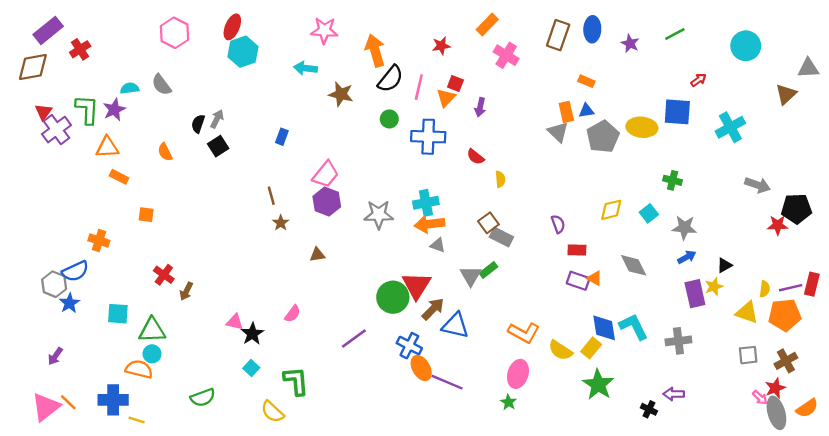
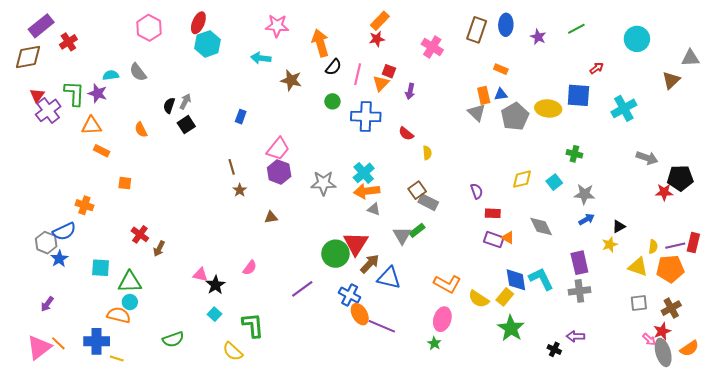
orange rectangle: (487, 25) -> (380, 21), moved
black semicircle: (390, 79) -> (333, 67), size x0.7
purple star: (114, 110) -> (98, 93), turned -30
cyan cross: (426, 203) -> (364, 173), turned -30
purple rectangle: (695, 294) -> (579, 263), moved

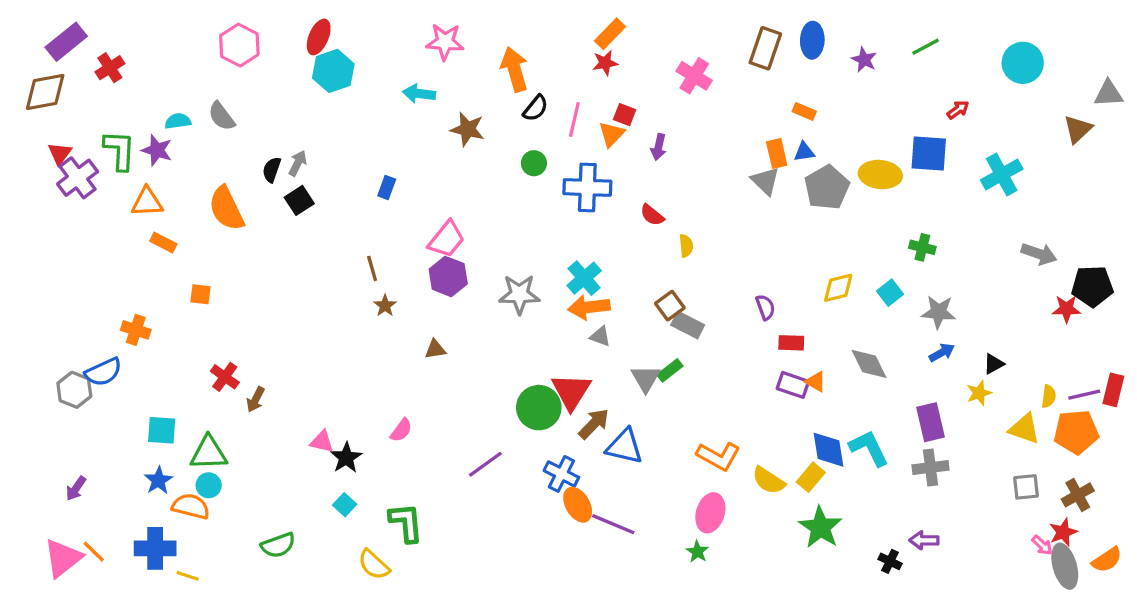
orange semicircle: (141, 130) -> (226, 209), size x1.8
blue star: (59, 259) -> (158, 480), moved

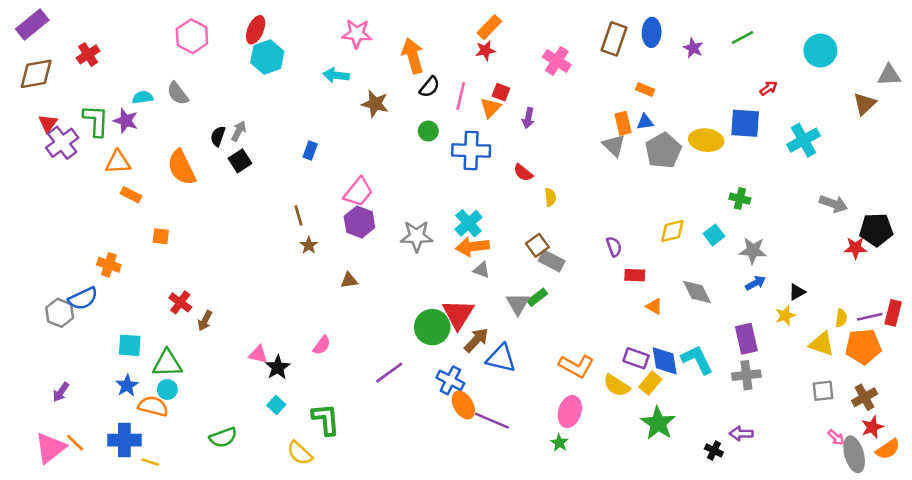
purple rectangle: (66, 42) -> (32, 25), moved
purple rectangle: (793, 385) -> (636, 358), moved
red star: (1063, 532) -> (872, 427), moved

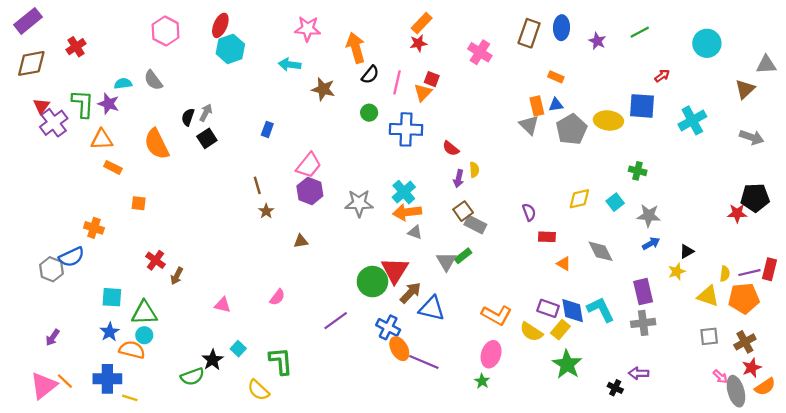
purple arrow: (528, 118) -> (459, 179), moved
gray arrow: (833, 204) -> (752, 137), moved
black star: (278, 367) -> (213, 360), moved

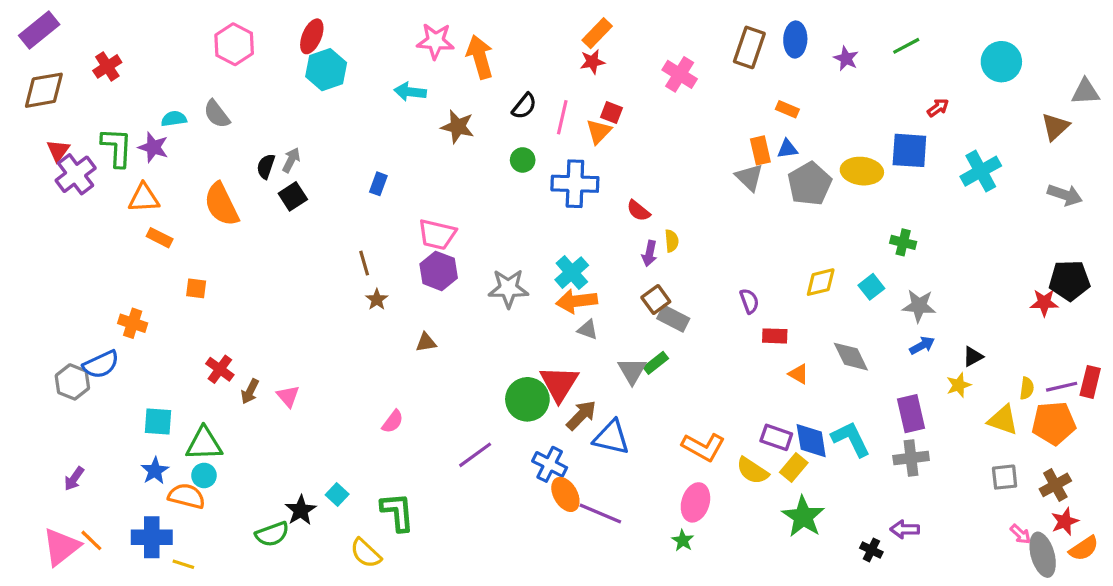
orange arrow: (356, 48) -> (480, 57), moved
pink trapezoid: (309, 165) -> (437, 234), turned 64
pink triangle: (223, 305) -> (288, 396), moved, turned 36

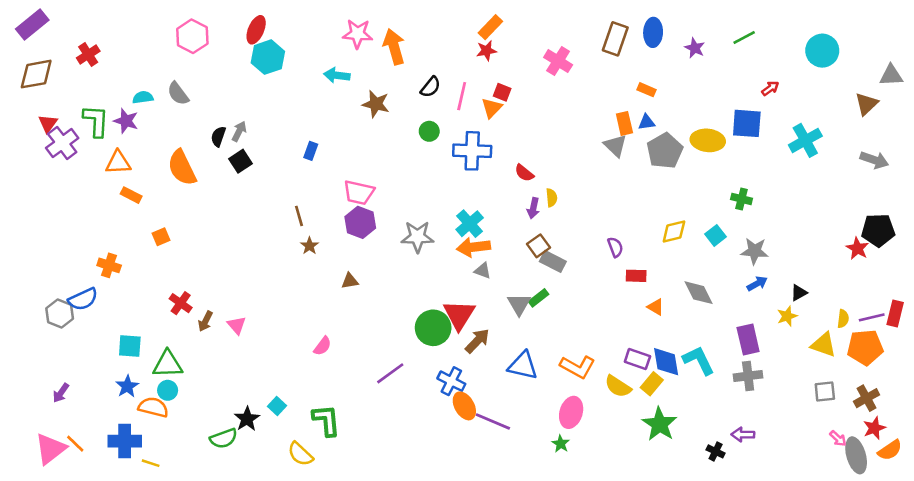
orange square: (196, 288) -> (161, 237), turned -30
red star: (1044, 303) -> (857, 248), turned 30
blue triangle: (611, 437) -> (523, 366), moved

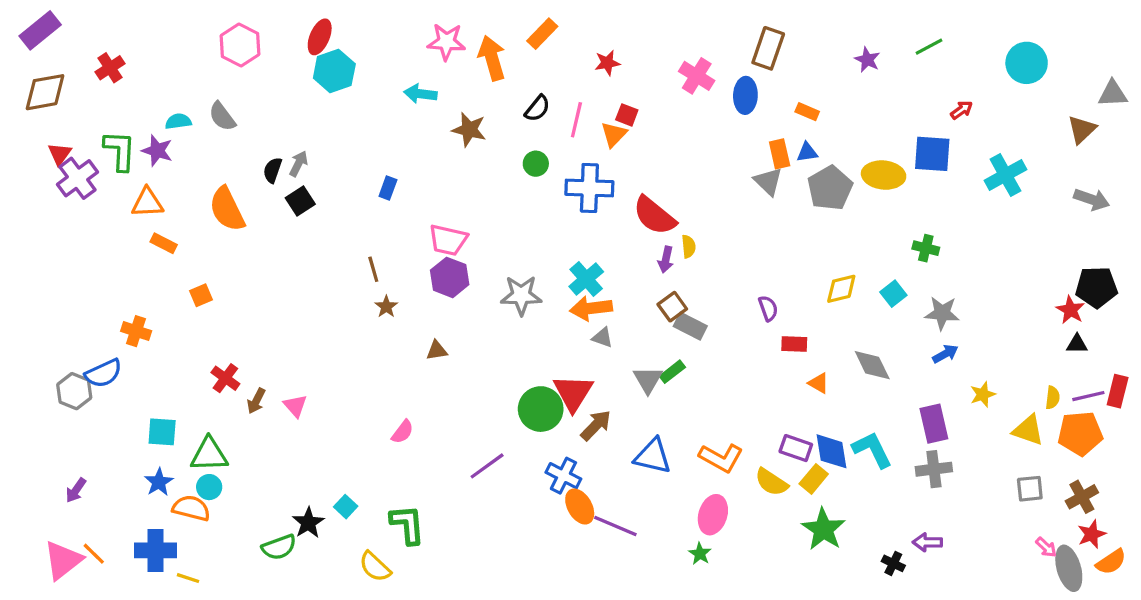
orange rectangle: (490, 27) -> (542, 34), moved
blue ellipse: (653, 32) -> (745, 95), moved
red semicircle: (524, 173) -> (654, 216), size x1.8
black triangle: (799, 293) -> (1077, 344), moved, turned 30

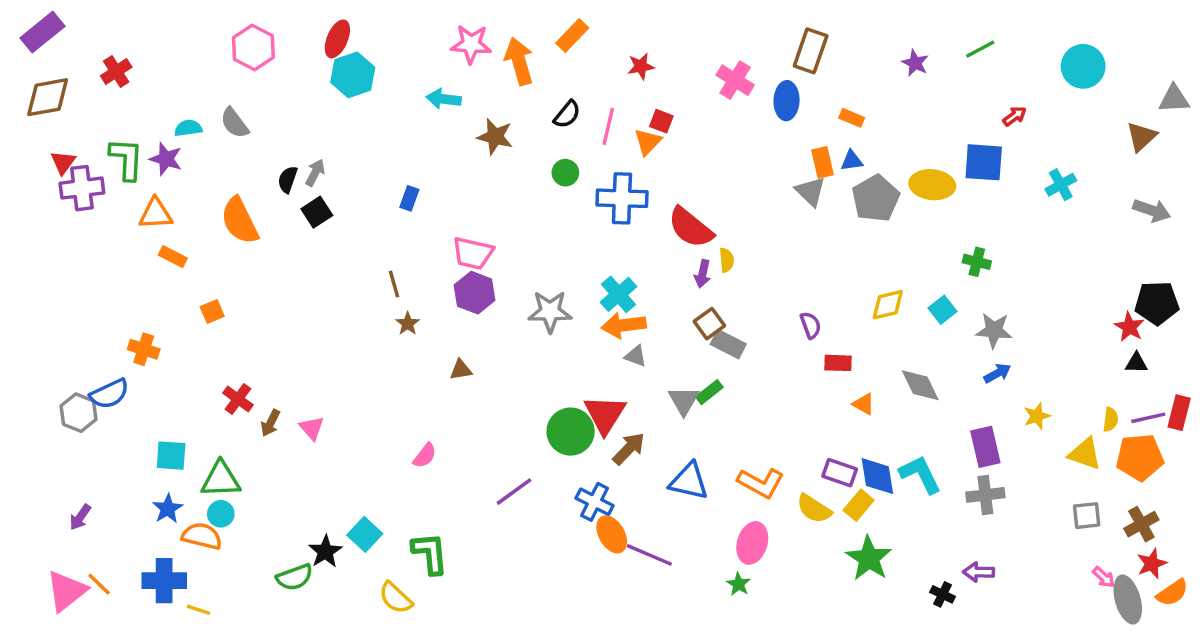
cyan cross: (1005, 175) -> (1061, 185), size x0.7
purple cross: (78, 178) -> (82, 188), turned 30
cyan square: (346, 507) -> (365, 534), size x1.4

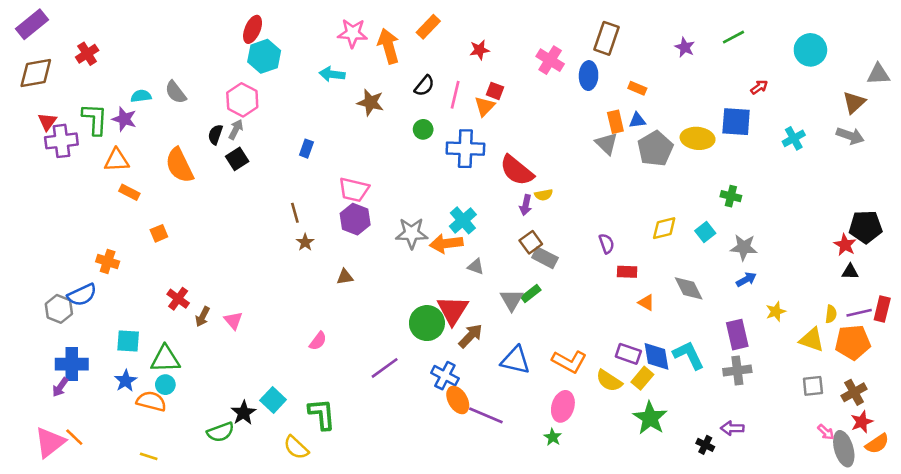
pink hexagon: (253, 47) -> (242, 100), moved
gray arrow: (1152, 210) -> (850, 136), moved
yellow semicircle: (727, 260) -> (544, 195), turned 84
orange arrow: (624, 325) -> (446, 244), moved
blue cross: (164, 581) -> (72, 364), moved

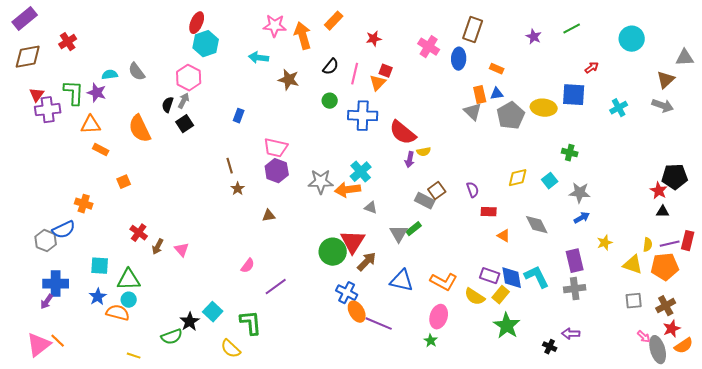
brown square: (531, 242) -> (437, 191), moved
purple line: (385, 368) -> (276, 287), moved
yellow line: (149, 456) -> (134, 356), moved

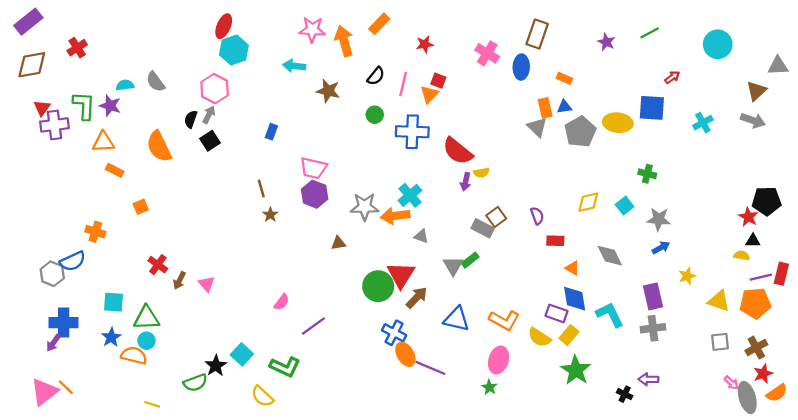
brown triangle: (269, 216) -> (338, 243), moved
yellow semicircle: (648, 245) -> (742, 256), moved, turned -88
blue diamond: (512, 278) -> (575, 299), moved
green L-shape: (251, 323) -> (285, 367), turned 120

